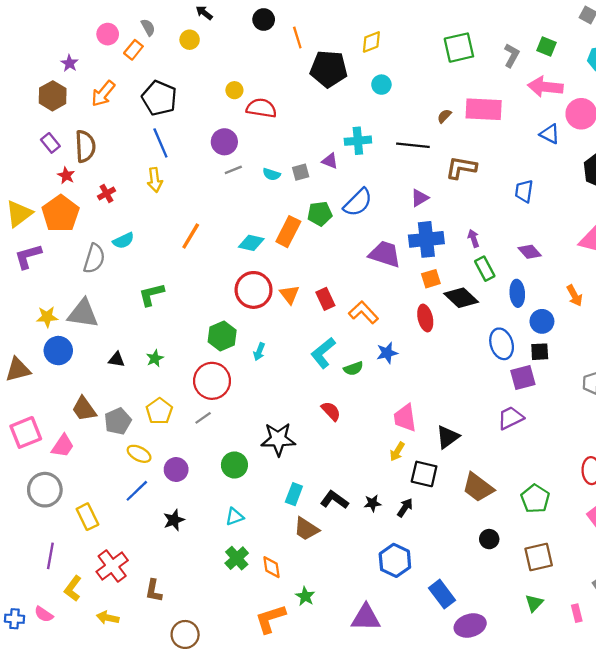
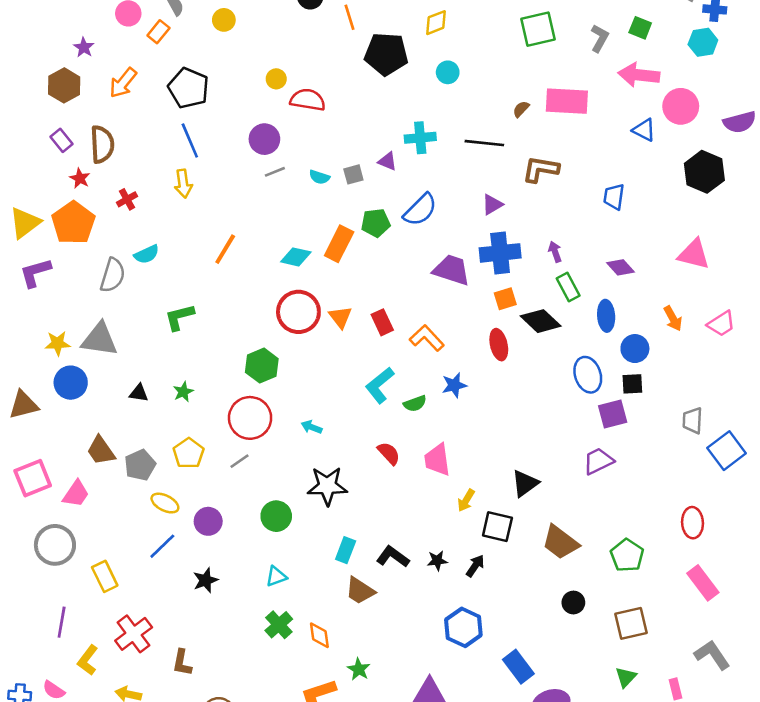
cyan arrow: (259, 352) -> (312, 427), moved, turned 90
pink trapezoid: (405, 418) -> (437, 460), moved

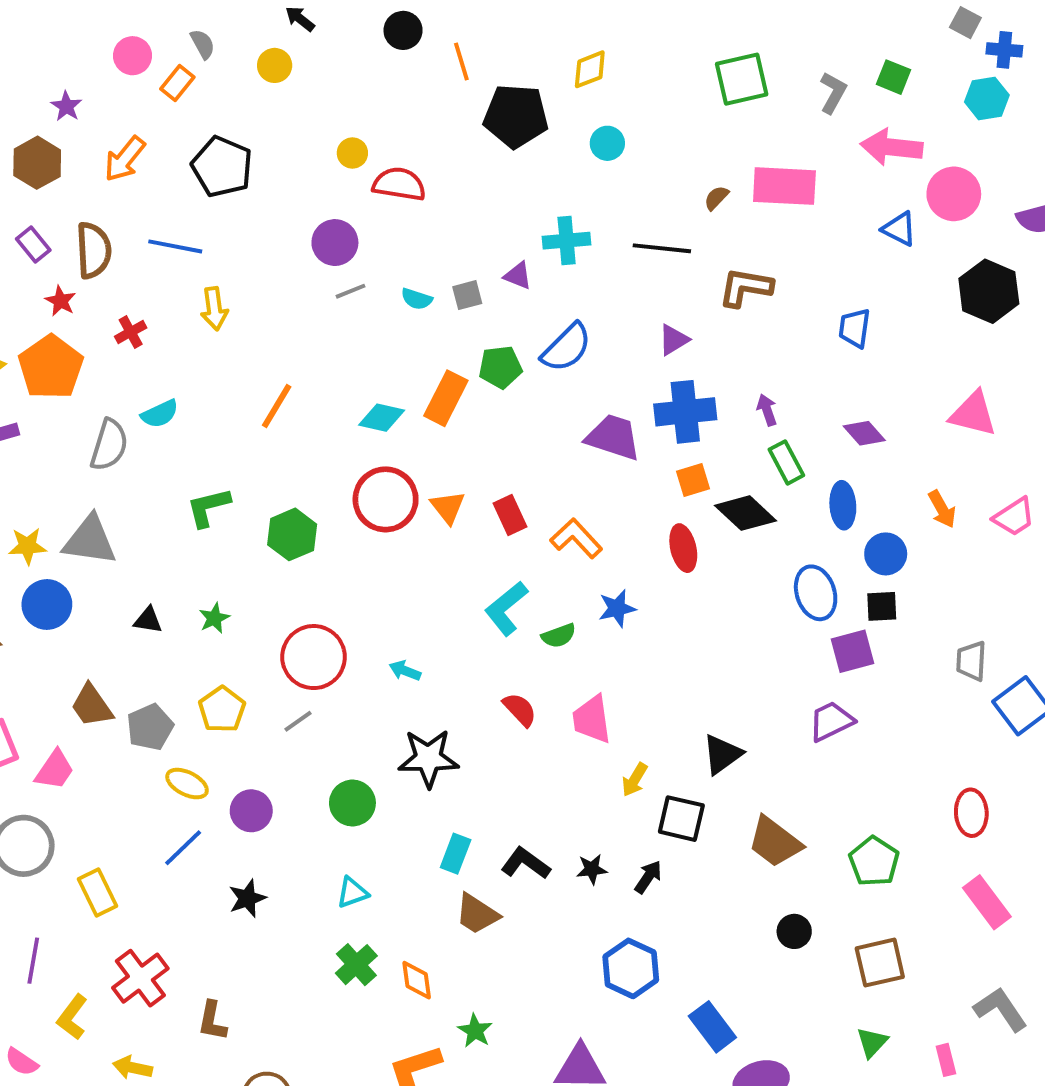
blue line: (190, 140) -> (175, 246), moved, turned -56
green hexagon: (262, 366) -> (292, 534), moved

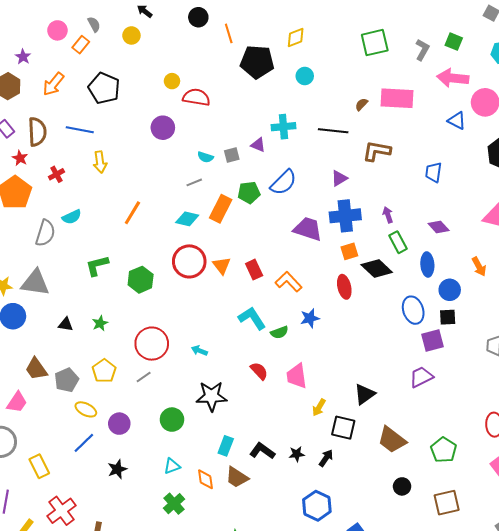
gray line: (350, 291) -> (194, 182), moved
cyan L-shape: (506, 608) -> (252, 318), turned 96
orange diamond: (417, 980) -> (205, 479), moved

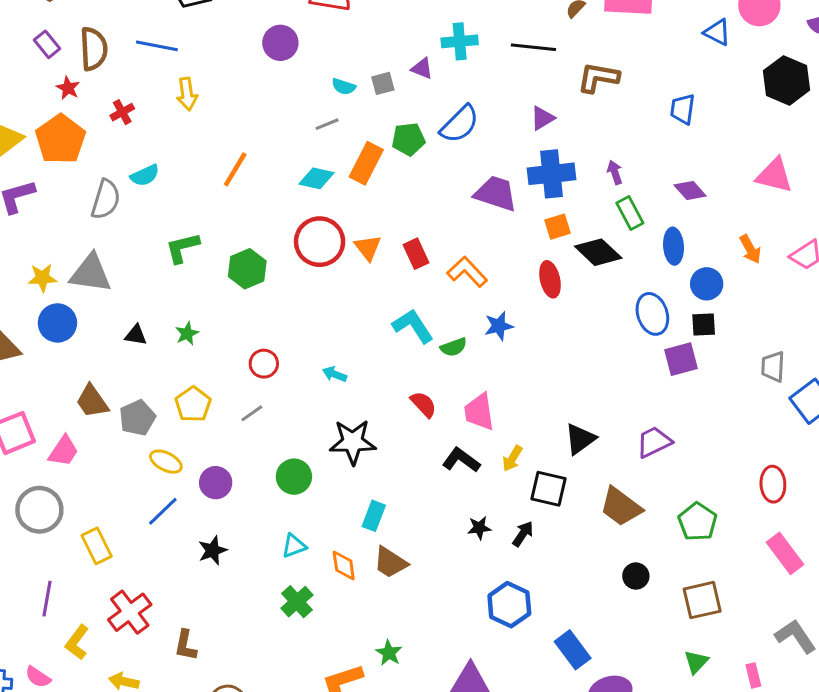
red circle: (152, 344) -> (264, 364), size x0.6
purple trapezoid: (421, 377) -> (654, 442), moved
black L-shape: (262, 451) -> (461, 460), moved

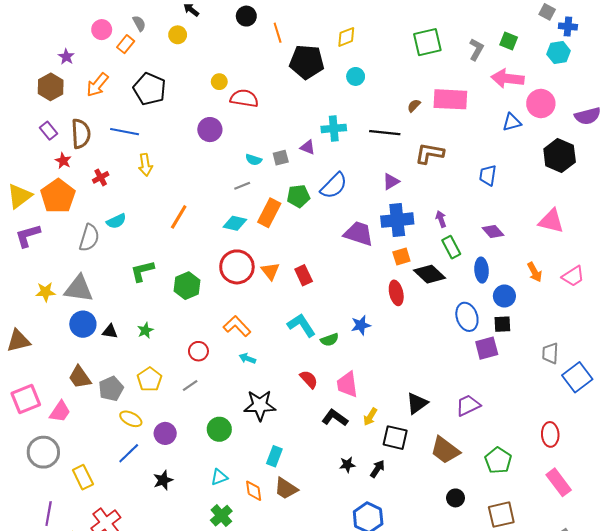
blue triangle: (717, 32) -> (512, 122), turned -42
orange L-shape: (467, 272) -> (237, 326), moved
blue circle: (57, 323) -> (83, 324), moved

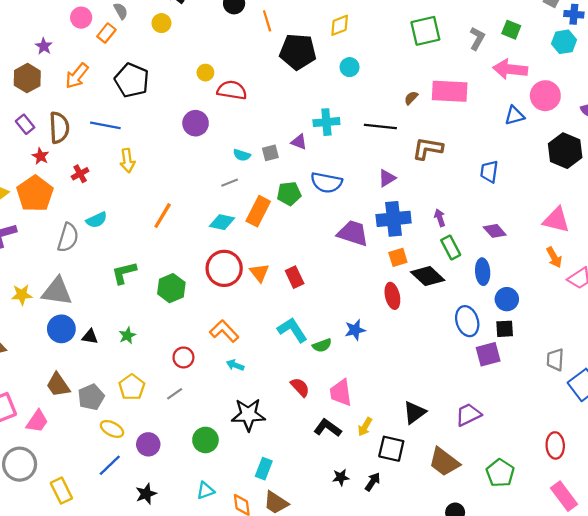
blue semicircle: (334, 186) -> (326, 183), turned 56
orange arrow: (535, 272) -> (554, 257), moved

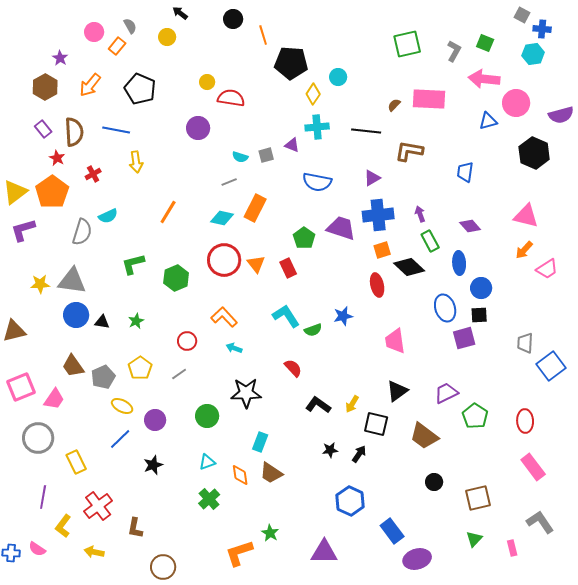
yellow diamond: (340, 25) -> (313, 94), moved, turned -35
green pentagon: (289, 194) -> (304, 238), moved, turned -30
orange arrow: (554, 257) -> (524, 250), turned 72
pink trapezoid: (341, 393) -> (395, 341), moved
green pentagon: (500, 473) -> (475, 416), moved

